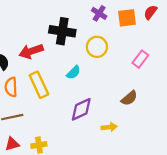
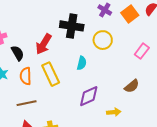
orange square: (127, 18) -> (130, 14), turned -30
red arrow: (31, 51) -> (44, 44), turned -40
cyan semicircle: (73, 72) -> (82, 63), turned -32

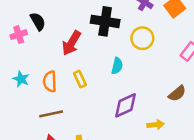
black semicircle: (18, 53) -> (38, 21), moved
yellow rectangle: (51, 74) -> (80, 79), size x0.6

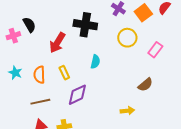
yellow circle: (142, 38) -> (127, 38), moved
purple diamond: (126, 105) -> (77, 95), moved

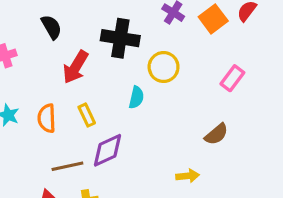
black semicircle: (29, 25) -> (51, 27), moved
yellow circle: (127, 38) -> (164, 67), moved
brown line: (40, 102) -> (67, 166), moved

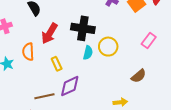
black cross: (120, 38) -> (83, 28), moved
yellow circle: (164, 67) -> (108, 47), moved
orange semicircle: (47, 118) -> (28, 52), moved

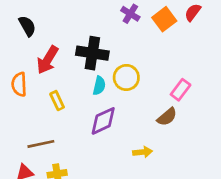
pink rectangle: (149, 40) -> (181, 90), moved
purple diamond: (70, 86) -> (103, 121), moved

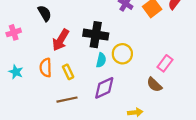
orange semicircle: (19, 84) -> (46, 68), moved
brown semicircle: (167, 117) -> (154, 85), turned 84
brown line: (41, 144) -> (67, 100), moved

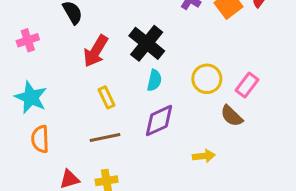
black cross: (96, 35) -> (147, 43), turned 30
yellow circle: (122, 54) -> (207, 79), moved
orange semicircle: (46, 68) -> (40, 139), moved
cyan star: (16, 72) -> (31, 97), size x1.5

